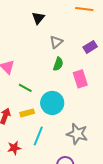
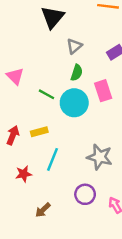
black triangle: (38, 18) -> (53, 17), size x1.5
green line: (25, 88) -> (47, 94), moved
cyan circle: (52, 103) -> (74, 103), moved

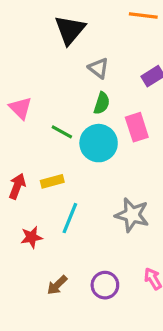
gray triangle: (74, 46) -> (99, 68), turned -42
purple circle: (85, 194) -> (105, 285), moved

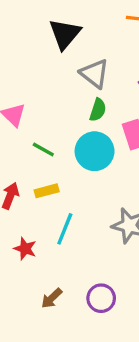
gray triangle: (99, 68) -> (95, 74), size x1.4
green line: (62, 132) -> (43, 150), moved
red star: (32, 237) -> (25, 249), turned 30

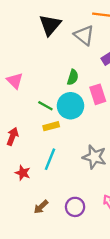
gray triangle: (95, 74) -> (84, 35), moved
green line: (43, 150) -> (45, 106), moved
yellow rectangle: (47, 191) -> (51, 126), moved

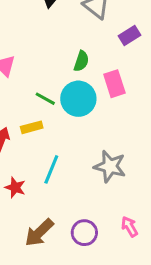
yellow rectangle: (51, 126) -> (32, 127), moved
brown arrow: (41, 207) -> (39, 233), size x1.5

